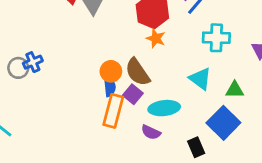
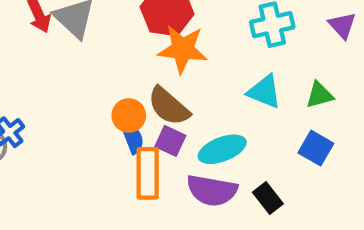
orange star: (156, 38) -> (183, 49), size x1.6
blue square: (223, 123) -> (316, 148), size x0.7
purple semicircle: (151, 132) -> (212, 190), size x1.6
black rectangle: (196, 147) -> (268, 198), moved

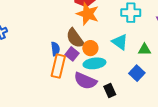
orange circle: (129, 115) -> (90, 48), moved

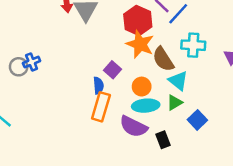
brown semicircle: (75, 38) -> (163, 59), moved
green triangle: (144, 50) -> (175, 103), moved, turned -32
purple square: (72, 54) -> (112, 70), moved

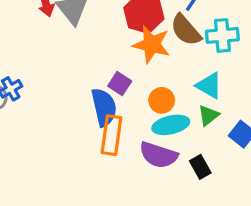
brown semicircle: (163, 59) -> (186, 30), moved
blue semicircle: (98, 85) -> (104, 107), size x1.6

